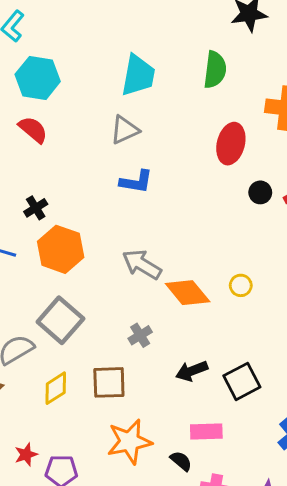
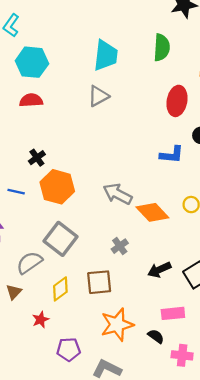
red semicircle: (33, 130) -> (31, 100), turned -40
blue L-shape: (136, 182) -> (172, 155), moved
red star: (26, 455) -> (41, 320), moved

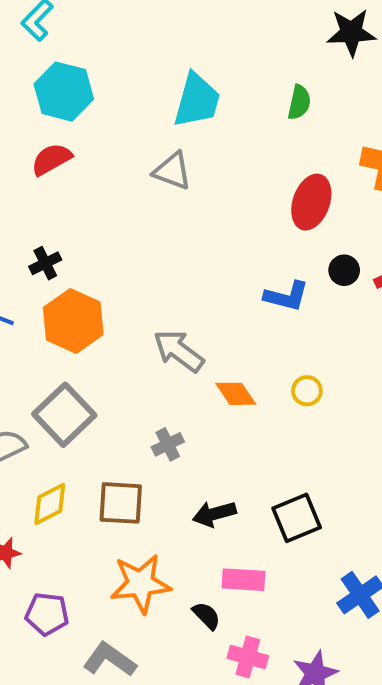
green semicircle: (162, 47) -> (299, 102), size x0.7
gray triangle: (98, 96) -> (172, 171), turned 40
red semicircle: (31, 100) -> (51, 159), turned -35
orange diamond: (152, 212) -> (236, 394), size x0.7
black arrow: (159, 270) -> (214, 514), moved

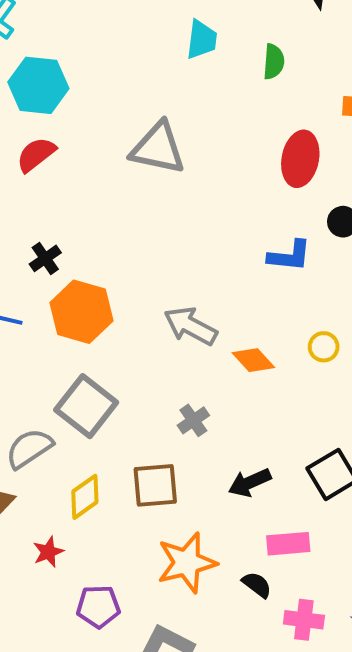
cyan trapezoid: (197, 100) -> (202, 40), moved, size x0.7
gray triangle: (172, 171) -> (158, 148), size x1.4

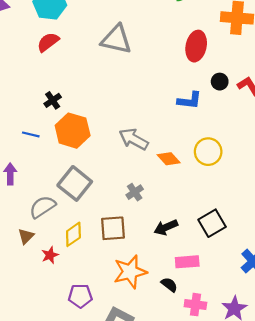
yellow circle: (324, 347) -> (208, 152), size x1.6
red star: (48, 552) -> (50, 255), moved

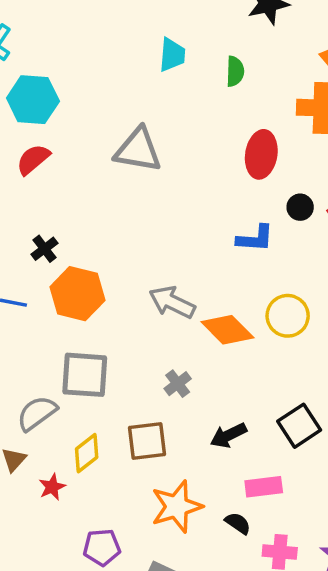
orange diamond: (169, 159) -> (227, 330), size x1.4
gray square: (75, 183) -> (85, 375), turned -32

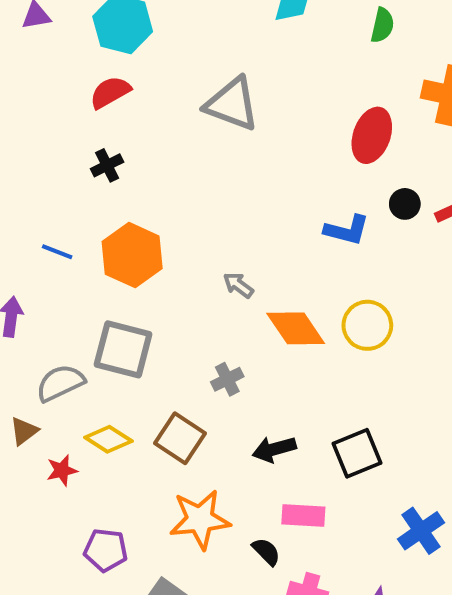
green semicircle: (235, 71) -> (382, 25), moved
black cross: (44, 249) -> (107, 165), moved
gray arrow: (172, 302) -> (238, 285), size x0.6
brown square: (147, 441) -> (180, 438), turned 30
yellow diamond: (87, 453) -> (108, 439), turned 60

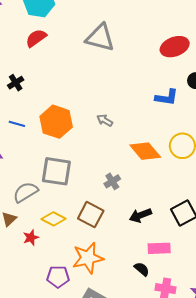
red ellipse: (372, 135) -> (175, 47), turned 56
black cross: (107, 165) -> (16, 83), moved
gray arrow: (238, 285) -> (105, 120), moved
orange star: (200, 519) -> (88, 258), moved

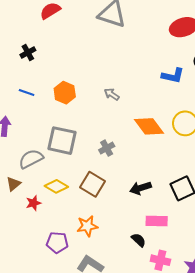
orange hexagon: (56, 122) -> (65, 93), size x0.7
gray cross: (112, 181) -> (107, 148), moved
orange star: (88, 258) -> (87, 226), size x0.7

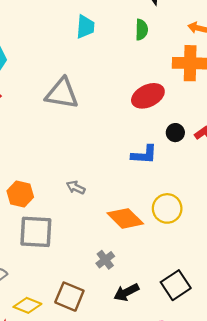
gray square: (62, 141) -> (36, 232), moved
gray cross: (107, 148) -> (105, 260), moved

